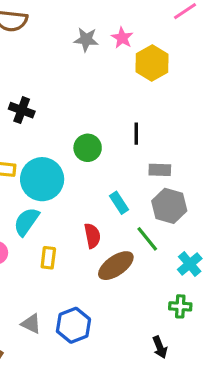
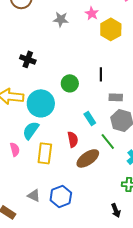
gray star: (86, 39) -> (61, 19), moved
yellow rectangle: (48, 258) -> (45, 153), size x1.5

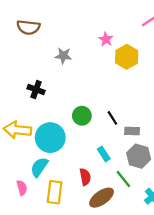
gray star: (61, 19) -> (63, 56), moved
black line: (101, 74) -> (112, 118), moved, turned -32

